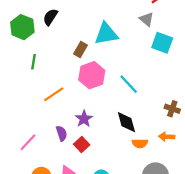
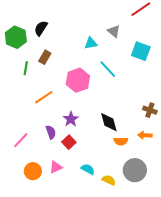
gray triangle: (147, 19) -> (114, 31), moved
cyan triangle: (106, 34) -> (91, 43), size x0.6
brown rectangle: (81, 49) -> (45, 57), moved
cyan line: (129, 84) -> (108, 69), moved

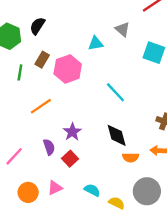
cyan line: (108, 69) -> (115, 92), moved
pink hexagon: (78, 80) -> (68, 69), moved

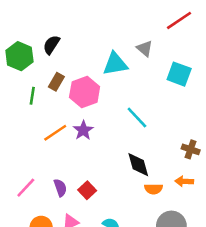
cyan triangle: (96, 43) -> (115, 64), size x1.5
purple star: (72, 132) -> (83, 130), moved
purple semicircle: (49, 147) -> (60, 188), moved

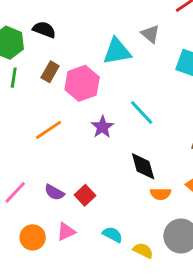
black semicircle: (51, 45) -> (44, 30), turned 78
green line: (32, 96) -> (14, 78), moved
purple star: (83, 130) -> (102, 127), moved
purple semicircle: (60, 188) -> (54, 192), turned 138

